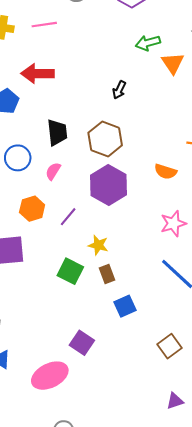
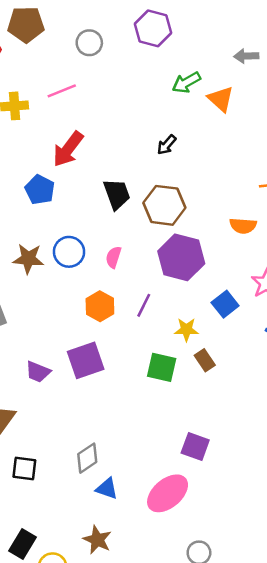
red arrow: (38, 74) -> (68, 149), turned -40
black arrow: (119, 90) -> (167, 145), turned 30
black trapezoid: (57, 132) -> (117, 194), moved
blue square: (125, 306) -> (225, 304), moved

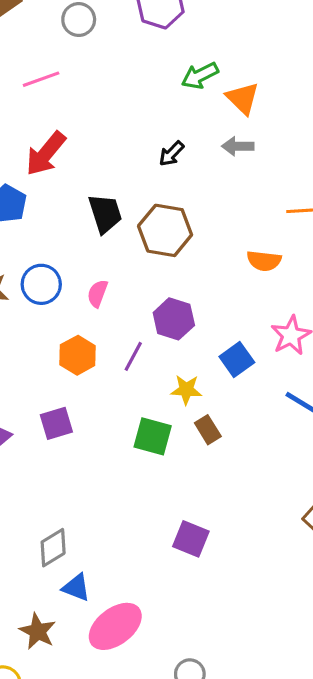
gray arrow: (246, 56) -> (238, 146), moved
purple hexagon: (181, 257) -> (174, 319), moved, size x0.7
purple square: (86, 360) -> (56, 423), size x0.7
pink ellipse: (168, 493) -> (115, 626), moved
brown star: (97, 540) -> (38, 631), moved

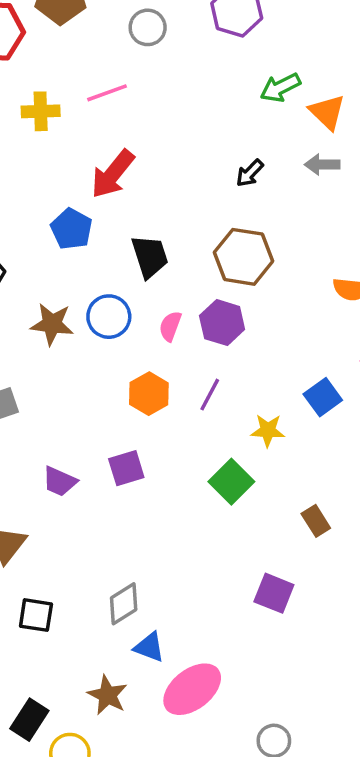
black trapezoid: (105, 213) -> (150, 256), moved
purple hexagon: (174, 319) -> (222, 323), moved
brown rectangle: (208, 430) -> (316, 521), moved
green square: (153, 436) -> (231, 482), turned 30

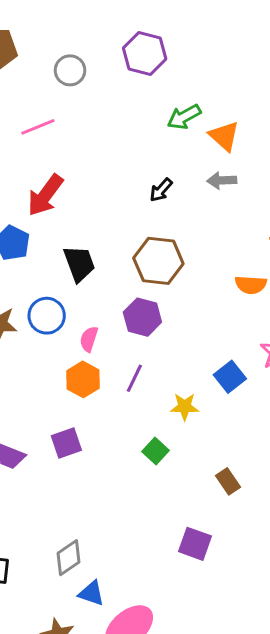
pink semicircle: (170, 326) -> (89, 339), moved
green square: (231, 482) -> (156, 451), size x0.7

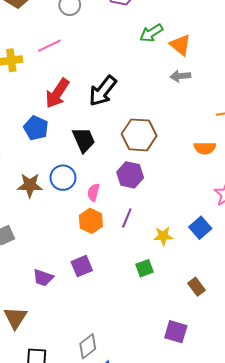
black arrow: (161, 190) -> (103, 91), moved, size x1.8
blue square: (230, 377) -> (200, 228), moved
green square: (156, 451) -> (145, 268), turned 30

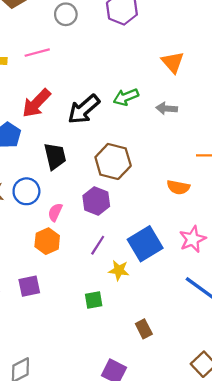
green arrow: (151, 33) -> (126, 97), moved
orange triangle: (180, 45) -> (173, 62), moved
purple line: (127, 218) -> (98, 245), moved
blue square: (200, 228) -> (145, 244), moved, size x1.5

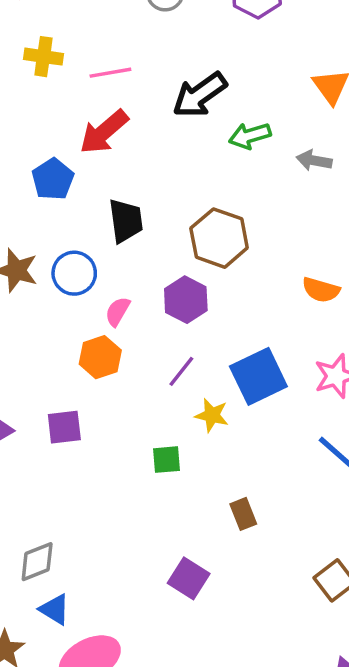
pink line: (37, 53) -> (110, 73), moved
black arrow: (84, 109) -> (200, 95), moved

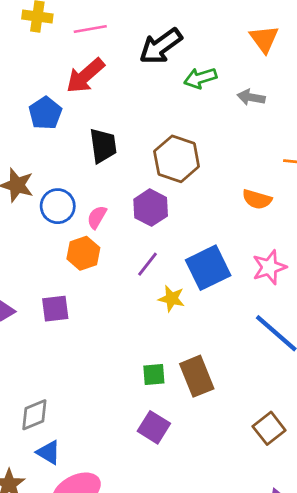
blue circle: (74, 273) -> (58, 206), moved
green square: (166, 460) -> (154, 375), moved
brown rectangle: (243, 514) -> (197, 376), size x1.6

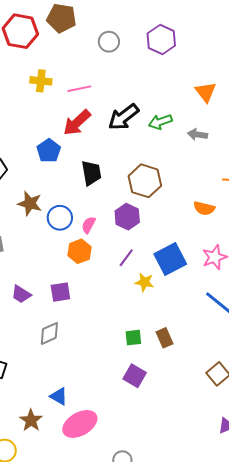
black arrow: (161, 46) -> (123, 117), moved
brown rectangle: (197, 376) -> (164, 338), size x0.7
gray diamond: (34, 415) -> (49, 333), moved

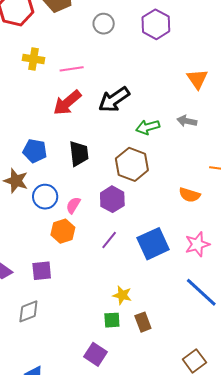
green arrow: (160, 122) -> (148, 127), moved
blue pentagon: (49, 151) -> (35, 151), moved, turned -30
yellow star: (144, 282) -> (122, 295), moved
purple square: (135, 376) -> (95, 354), moved

